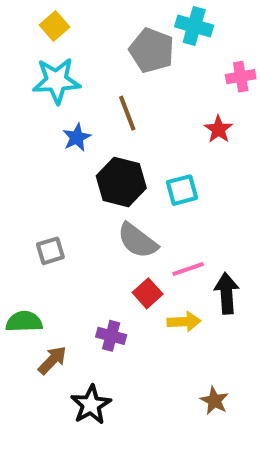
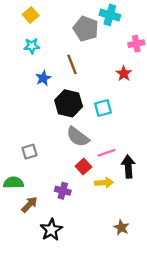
cyan star: (56, 81) -> (32, 46), size x0.6
gray square: (50, 251) -> (29, 152), moved

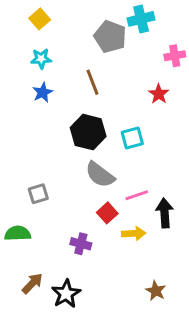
cyan cross: (110, 15) -> (141, 19), turned -30
blue star: (43, 78) -> (43, 92), moved
brown arrow: (29, 204) -> (32, 283), moved

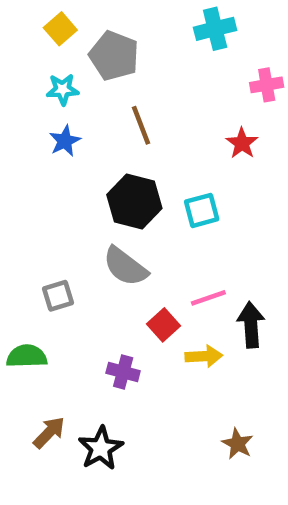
gray pentagon: (110, 37) -> (114, 56), moved
gray semicircle: (100, 175) -> (125, 267), moved

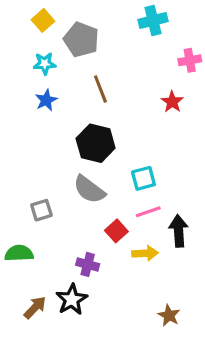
cyan square: (202, 210) -> (143, 178), moved
black star: (101, 448) -> (72, 300), moved

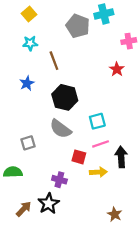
gray pentagon: (81, 40) -> (78, 26), moved
brown line: (100, 89) -> (54, 61), moved
blue star: (46, 100) -> (27, 83), moved
red square: (116, 231) -> (79, 157), turned -32

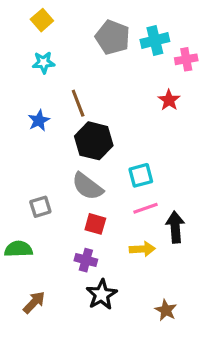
cyan cross: (104, 14) -> (155, 40), moved
brown line: (54, 61) -> (78, 103), moved
red square: (79, 157) -> (95, 224), moved
black star: (49, 203) -> (102, 295), moved

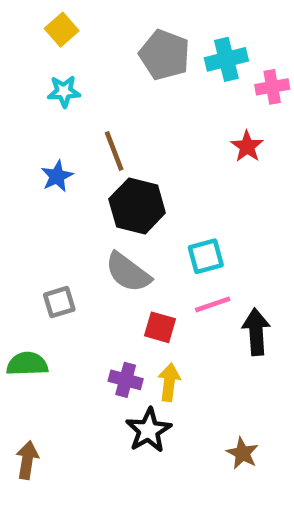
red square: (95, 224) -> (160, 327), moved
yellow arrow: (142, 249) -> (169, 382), moved, turned -80
brown arrow: (34, 302) -> (27, 460), moved, turned -35

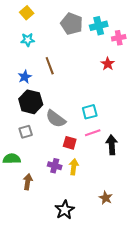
black hexagon: (137, 206) -> (31, 102), moved
black star: (149, 430) -> (65, 210), moved
brown arrow: (27, 460) -> (28, 182), moved

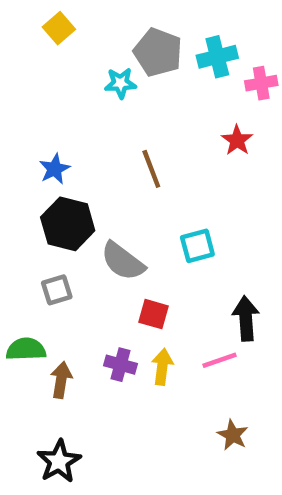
cyan star: (28, 40) -> (121, 83), moved
brown line: (50, 66) -> (151, 169), moved
pink line: (93, 133) -> (219, 360), moved
brown arrow: (28, 182) -> (61, 380), moved
black star: (65, 210) -> (59, 461), moved

